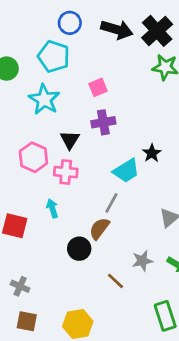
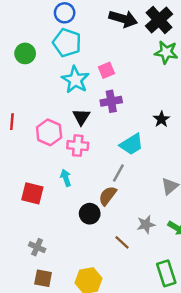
blue circle: (70, 23) -> (65, 13), moved
cyan star: (44, 99) -> (75, 80), moved
black star: (152, 153) -> (161, 119), moved

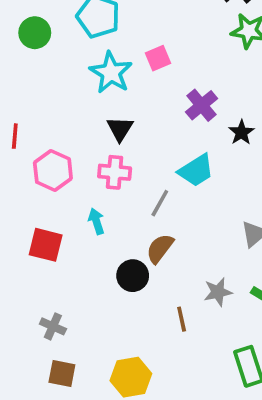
purple cross: (111, 101) -> (202, 105), moved, turned -30
pink hexagon: (49, 132) -> (53, 170), moved
gray line: (118, 173) -> (160, 203), moved
brown line: (122, 242) -> (182, 319), turned 35

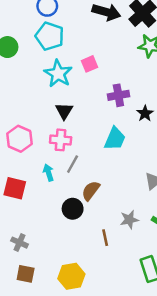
purple cross: (202, 105) -> (118, 95), turned 30
cyan trapezoid: (196, 170) -> (115, 139), turned -35
gray line: (160, 203) -> (73, 164), moved

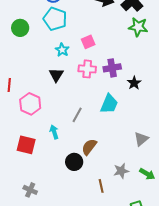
cyan star: (58, 74) -> (62, 50), size x0.6
black triangle: (64, 111) -> (56, 75), moved
pink cross: (61, 140) -> (87, 69), moved
gray line: (73, 164) -> (77, 115), moved

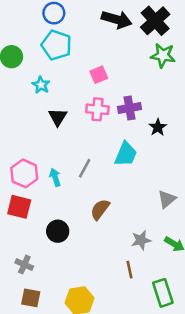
cyan star: (62, 50) -> (41, 85), moved
pink hexagon: (30, 104) -> (24, 173), moved
cyan arrow: (54, 132) -> (55, 177), moved
black circle: (74, 162) -> (58, 231), moved
brown line: (101, 186) -> (130, 270), moved

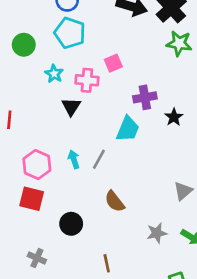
pink cross: (97, 109) -> (87, 80), moved
cyan trapezoid: (126, 154) -> (128, 129), moved
cyan arrow: (55, 177) -> (74, 159), moved
brown semicircle: (100, 209) -> (115, 201), turned -75
brown line: (130, 270) -> (107, 263), moved

